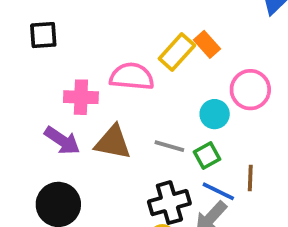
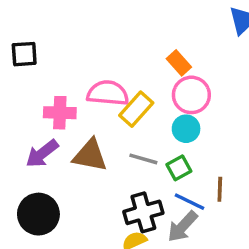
yellow rectangle: (177, 52) -> (136, 109), moved
pink circle: (250, 90) -> (191, 95), moved
purple arrow: (62, 140) -> (42, 154), turned 108

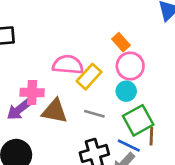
pink cross: (60, 113) -> (32, 93), moved
green square: (179, 168) -> (138, 120), moved, size x1.6

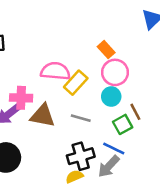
green square: (138, 120) -> (123, 124), size x0.7
brown line: (151, 136) -> (135, 112), moved, turned -30

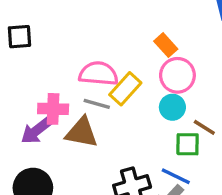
brown line: (135, 112) -> (204, 127), turned -30
gray line: (81, 118) -> (97, 104), moved
green square: (123, 124) -> (188, 144), turned 30

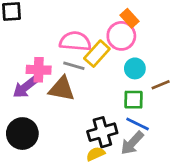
pink circle: (177, 75) -> (121, 36), moved
brown line: (204, 127) -> (161, 85), turned -54
green square: (188, 144) -> (134, 100), moved

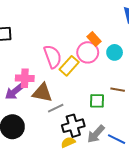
pink semicircle: (75, 41) -> (53, 57), turned 65
gray line: (74, 66) -> (56, 108), moved, turned -42
cyan circle: (135, 68) -> (115, 52), moved
brown line: (161, 85) -> (118, 90), turned 32
blue line: (138, 124) -> (117, 139), moved

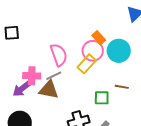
cyan circle: (115, 52) -> (119, 51), size x1.5
yellow rectangle: (69, 66) -> (87, 64), moved
gray line: (56, 108) -> (54, 76), moved

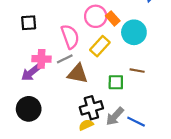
black square: (12, 33) -> (29, 23), moved
pink circle: (93, 51) -> (96, 16), moved
brown triangle: (49, 90) -> (78, 74), moved

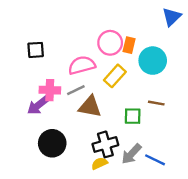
orange rectangle: (113, 18) -> (129, 45), turned 56
pink semicircle: (70, 37) -> (82, 65), turned -85
black circle: (29, 109) -> (52, 143), moved

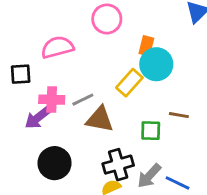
pink circle: (110, 43) -> (107, 19), moved
black square: (36, 50) -> (21, 74), moved
cyan circle: (153, 61) -> (156, 64), moved
pink semicircle: (82, 65) -> (57, 47), moved

